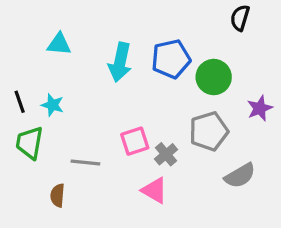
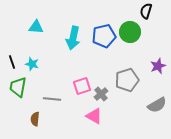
green circle: (214, 77) -> (130, 32), moved
gray semicircle: (240, 176) -> (157, 105), moved

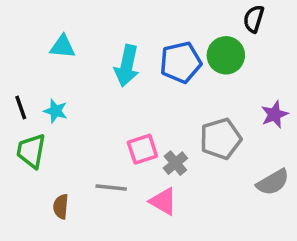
gray line: (52, 99) -> (111, 187), moved

